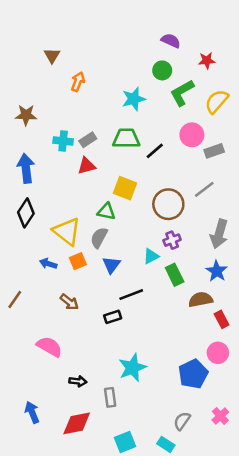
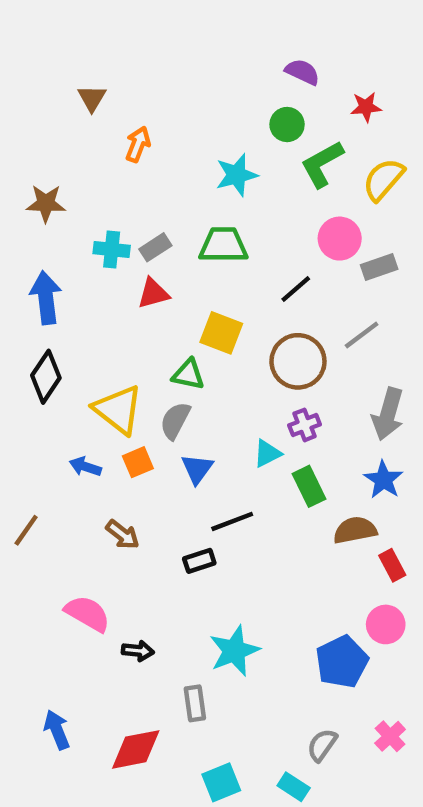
black line: (155, 151) -> (296, 289), moved
black arrow: (78, 381) -> (138, 651), moved

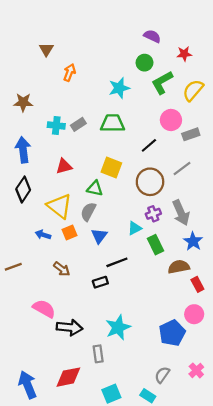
red triangle: (153, 293) -> (64, 166), moved
gray arrow: (388, 414) -> (181, 213), moved, turned -40
brown line: (26, 530) -> (13, 267), turned 35
black arrow: (138, 651) -> (69, 327), size x1.6
blue arrow: (57, 730) -> (28, 385), moved, size x1.4

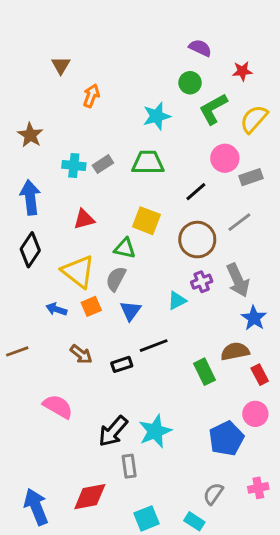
brown star: (23, 102) -> (30, 135), turned 30
green rectangle: (156, 245) -> (205, 372), moved
black rectangle: (100, 282) -> (122, 364), moved
black arrow: (69, 327) -> (113, 431), moved, turned 125
pink cross: (196, 370) -> (258, 488), turned 32

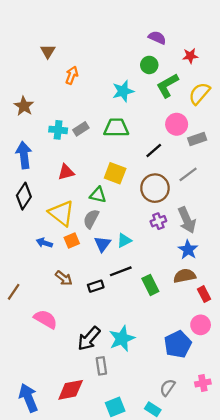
cyan triangle: (177, 301) -> (124, 241), moved
blue star: (254, 318) -> (188, 250), moved
brown line: (17, 351) -> (14, 292), moved, turned -36
green rectangle: (205, 372) -> (150, 285), moved

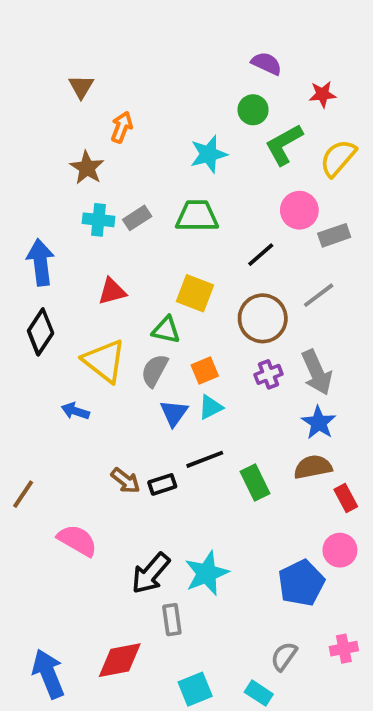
brown star: (24, 106) -> (87, 168), moved
orange square: (72, 241) -> (205, 371), moved
brown arrow: (64, 278) -> (126, 481), moved

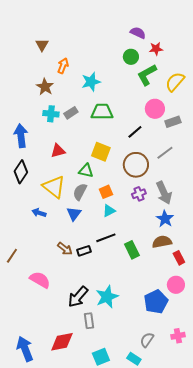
red star: (323, 94) -> (156, 49), moved
cyan star: (209, 154) -> (91, 82), moved
blue triangle: (174, 413) -> (74, 214), moved

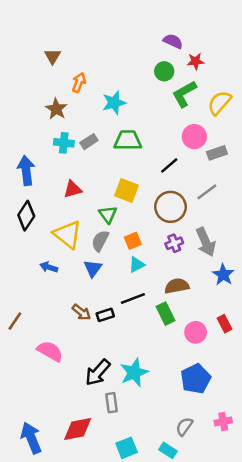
green triangle: (86, 171) -> (108, 214), turned 42
blue star: (165, 219) -> (223, 275), moved
brown semicircle: (162, 242) -> (177, 286), moved
pink circle: (176, 285) -> (196, 332), moved

